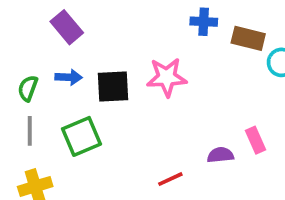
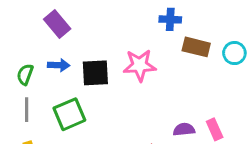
brown rectangle: (248, 38) -> (196, 47), moved
pink rectangle: (256, 140) -> (215, 129), moved

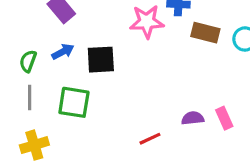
blue arrow: (59, 65) -> (63, 52), turned -30
pink star: (140, 65) -> (147, 22), moved
green square: (69, 114) -> (74, 102), turned 32

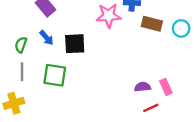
blue arrow: (63, 52) -> (47, 38), turned 77
red line: (150, 139) -> (151, 108), moved
yellow cross: (34, 145) -> (14, 103), moved

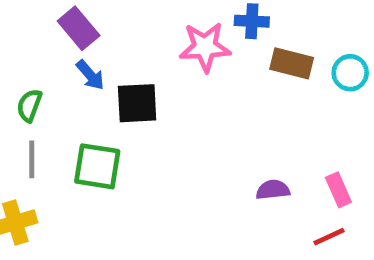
blue arrow: (47, 38) -> (90, 75), moved
pink rectangle: (166, 87) -> (338, 190), moved
red line: (151, 108) -> (329, 237), moved

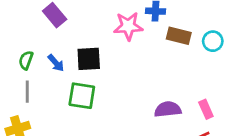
blue arrow: (90, 75) -> (56, 63), moved
green square: (97, 166) -> (82, 96), moved
purple semicircle: (273, 190) -> (168, 109), size x1.4

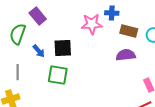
green semicircle: (26, 60) -> (18, 34), moved, size x1.5
purple semicircle: (168, 109) -> (126, 55), moved

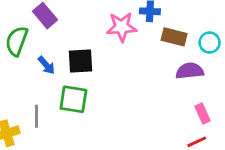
purple semicircle: (126, 55) -> (190, 71), moved
gray line: (18, 72) -> (36, 116), moved

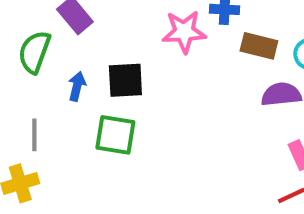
blue arrow: (46, 65) -> (77, 86), turned -126
gray line: (36, 116) -> (34, 135), moved

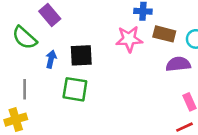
pink star: (184, 32) -> (129, 39), moved
green semicircle: (34, 52) -> (25, 38), turned -68

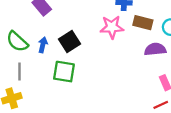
green semicircle: (25, 38) -> (17, 42), moved
black square: (81, 55) -> (70, 42), turned -30

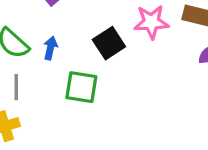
black square: (70, 42) -> (109, 43), moved

